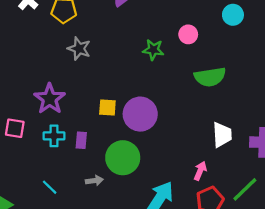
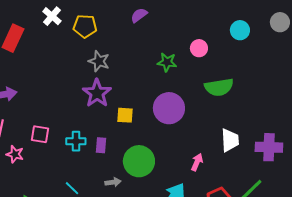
purple star: (50, 99) -> (97, 93), moved
purple circle: (140, 114) -> (169, 108), moved
pink arrow: (200, 171) -> (197, 162), moved

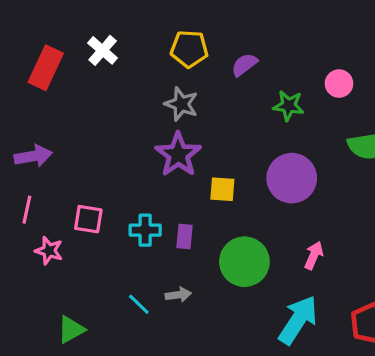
purple semicircle: (139, 15) -> (244, 65), moved
white cross: (52, 16) -> (103, 50), moved
yellow pentagon: (85, 26) -> (189, 49), moved
pink arrow: (197, 162) -> (314, 255), moved
gray arrow: (113, 182) -> (178, 295), moved

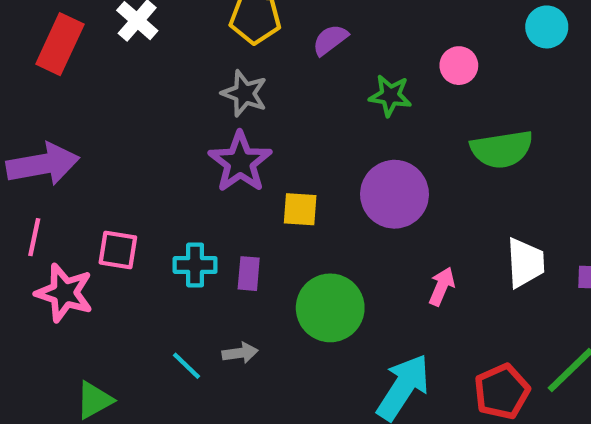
purple arrow: (33, 156) -> (43, 164), size x1.4
pink star: (49, 251) -> (64, 293), size x1.5
pink arrow: (314, 255) -> (442, 286), moved

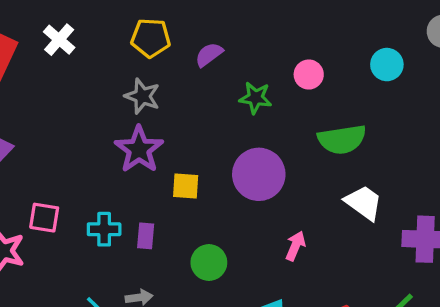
cyan circle: (547, 27) -> (387, 65), moved
white trapezoid: (525, 263) -> (364, 203), moved, turned -51
green circle: (330, 308) -> (209, 262), size x0.7

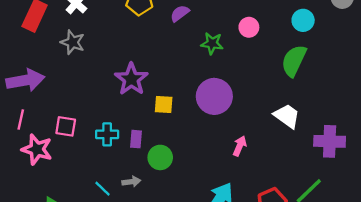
gray star: (142, 96) -> (73, 42), moved
green semicircle: (342, 139) -> (294, 61), moved, turned 124
green circle: (209, 262) -> (160, 157), moved

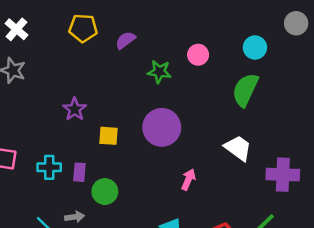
purple star: (131, 79) -> (75, 109), size x0.7

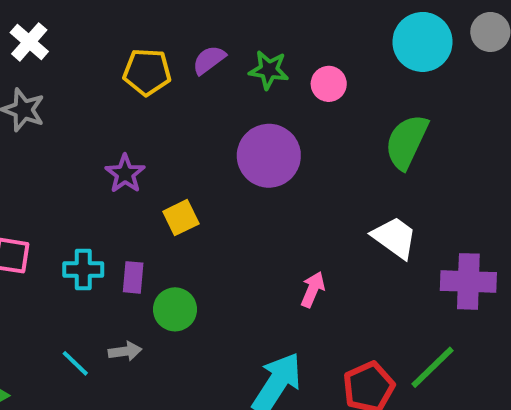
yellow pentagon: (83, 28) -> (147, 72), moved
cyan circle: (255, 47) -> (423, 42), moved, size x1.5
green star: (159, 72) -> (269, 70), moved
purple circle: (162, 127) -> (269, 156), moved
yellow square: (108, 136) -> (181, 218), turned -30

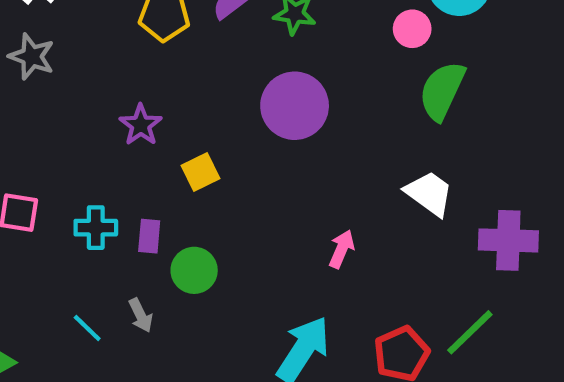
pink circle: (329, 84) -> (412, 29), moved
gray arrow: (125, 351) -> (141, 315), turned 72

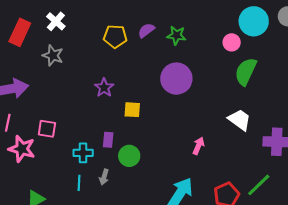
yellow square: (201, 172) -> (132, 110), turned 30
cyan cross: (96, 228) -> (83, 153), moved
gray arrow: (141, 315) -> (104, 177), turned 42
cyan line: (87, 328) -> (79, 183), turned 49

